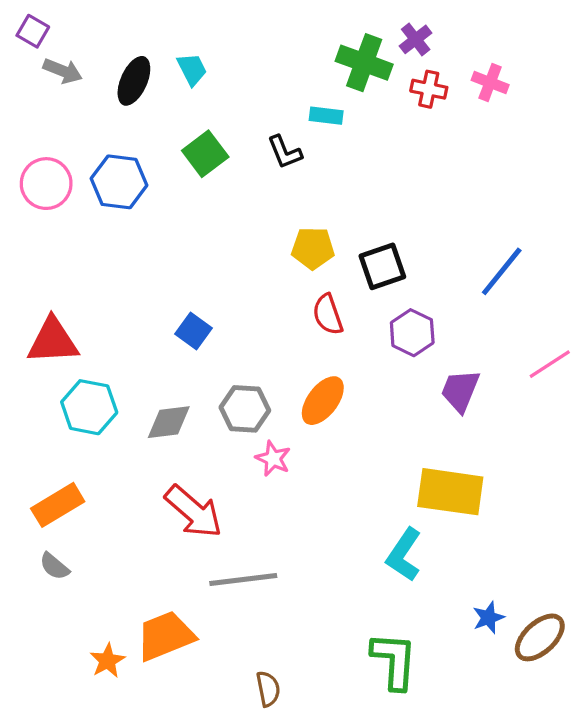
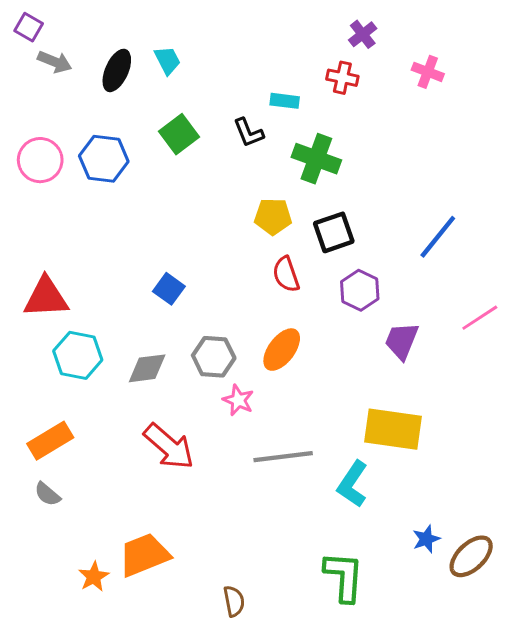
green cross: (364, 63) -> (316, 159), moved
red cross: (429, 89) -> (342, 78), moved
gray line: (243, 579) -> (283, 457), moved

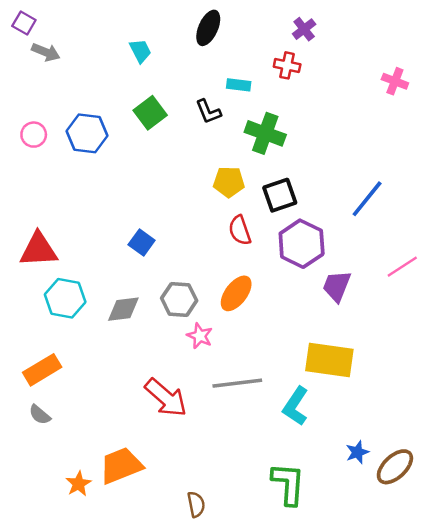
black ellipse: (117, 70) -> (208, 28), moved
pink cross: (428, 72) -> (395, 81), moved
pink circle: (40, 160) -> (34, 135), size x0.7
purple hexagon: (360, 290) -> (302, 244), size x1.4
red arrow: (169, 446) -> (166, 398), moved

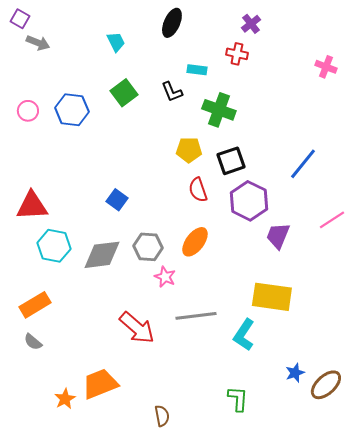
gray diamond: (123, 309) -> (102, 255), size x1.4
green L-shape: (288, 484) -> (238, 399), size x0.7

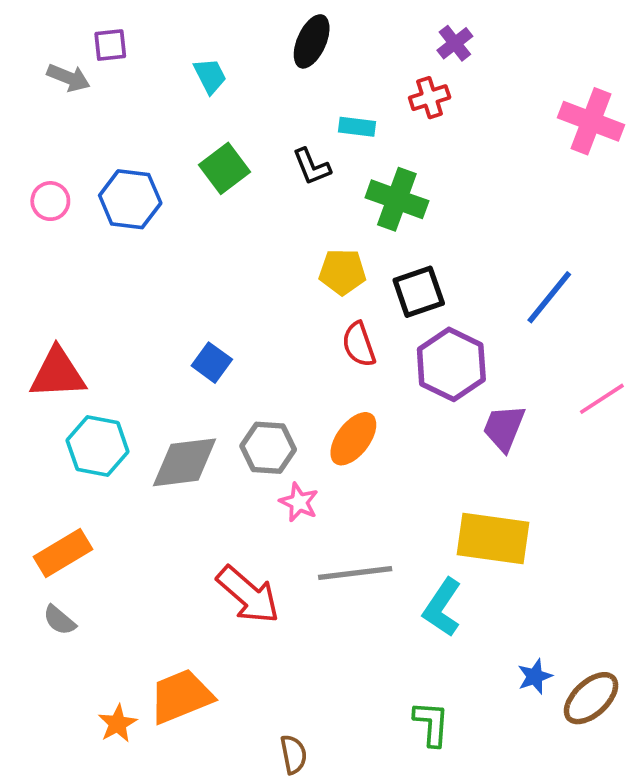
purple square: (20, 19) -> (110, 45), moved, turned -36
red cross: (237, 54) -> (430, 98), turned -30
pink cross: (326, 67) -> (591, 121), size x1.6

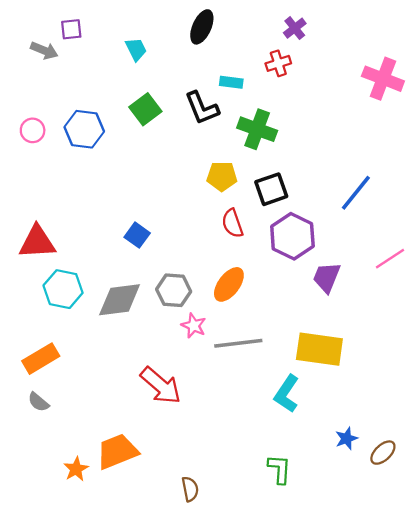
black L-shape: (312, 167) -> (202, 108), size x1.4
gray line: (355, 573) -> (238, 343), moved
brown ellipse: (591, 698) -> (383, 453), size x0.7

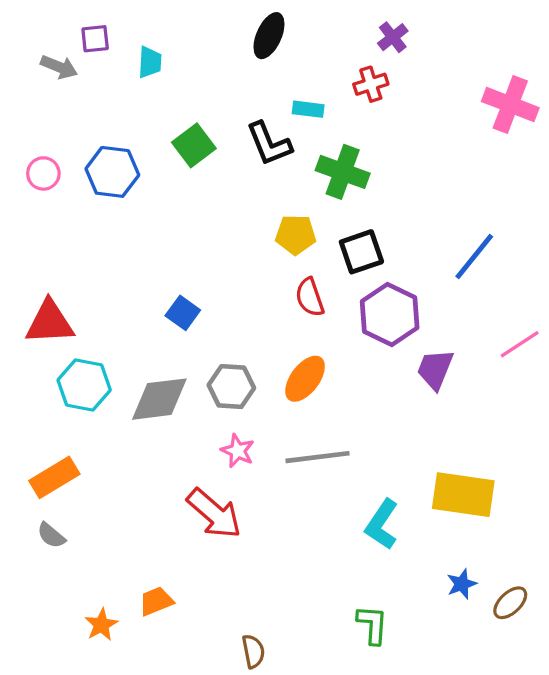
cyan trapezoid: (136, 49) -> (150, 62), moved, turned 30
pink star: (194, 326) -> (238, 451), moved
yellow rectangle: (319, 349) -> (463, 495), moved
orange trapezoid: (117, 451) -> (156, 601), size x0.6

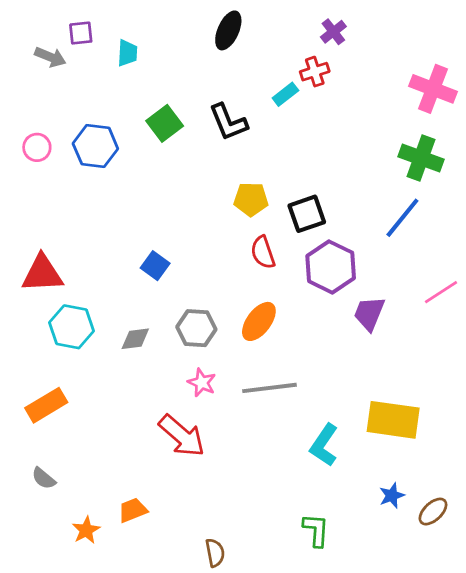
cyan rectangle: (308, 109) -> (285, 94), moved, turned -45
green cross: (343, 172) -> (421, 158), moved
gray diamond: (159, 399) -> (135, 339), size x0.6
gray semicircle: (51, 535) -> (44, 478), moved

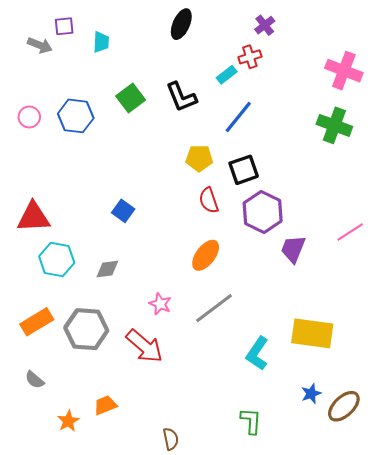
blue line: (402, 218) -> (238, 117), moved
gray hexagon: (196, 328) -> (86, 329), moved, size x1.4
gray line: (270, 388) -> (214, 308), turned -30
brown ellipse: (433, 512) -> (344, 406), size x1.4

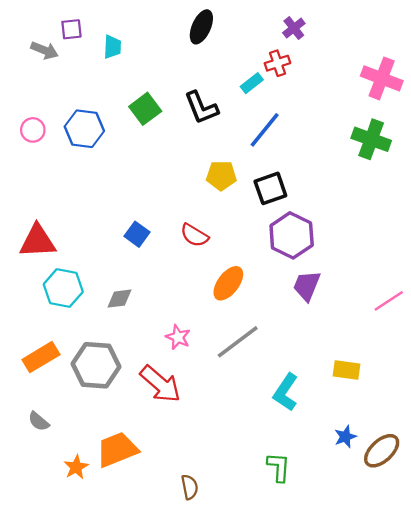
red semicircle: (209, 200) -> (194, 235), moved, turned -40
pink line: (350, 232) -> (389, 301), moved
purple trapezoid: (293, 249) -> (307, 286), moved
yellow rectangle: (312, 333) -> (347, 370), size x0.6
orange trapezoid: (105, 405) -> (117, 450), size x1.6

